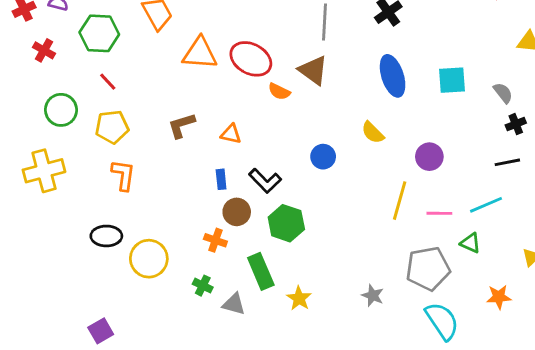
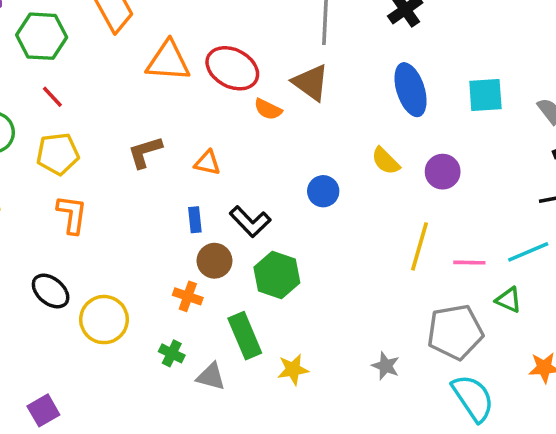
purple circle: (429, 157) -> (443, 172), moved
black ellipse: (106, 236) -> (51, 291), turned 40
yellow star: (299, 298) -> (293, 369), turned 30

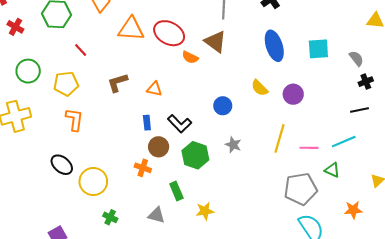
red line: (52, 97) -> (81, 50), moved
green rectangle: (245, 336) -> (176, 191), size x0.7
green cross: (172, 353) -> (110, 217), moved
gray star: (386, 366) -> (233, 145), moved

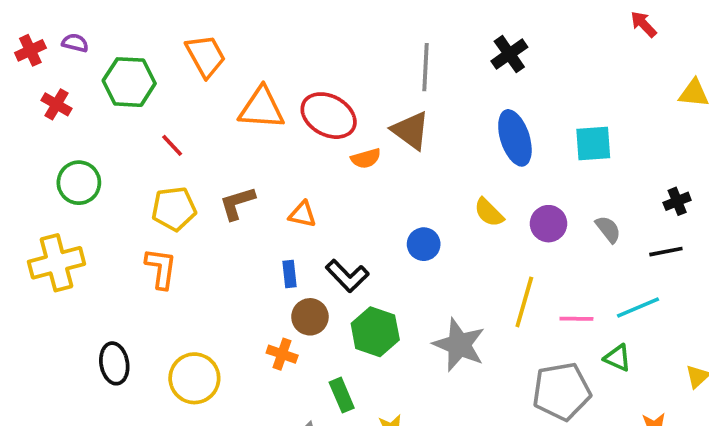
orange semicircle: (190, 57) -> (366, 158), turned -42
gray semicircle: (356, 58) -> (608, 229), moved
yellow pentagon: (66, 84) -> (174, 209), moved
gray star: (233, 145) -> (459, 345), moved, size x1.8
black ellipse: (62, 165) -> (114, 363), moved, turned 40

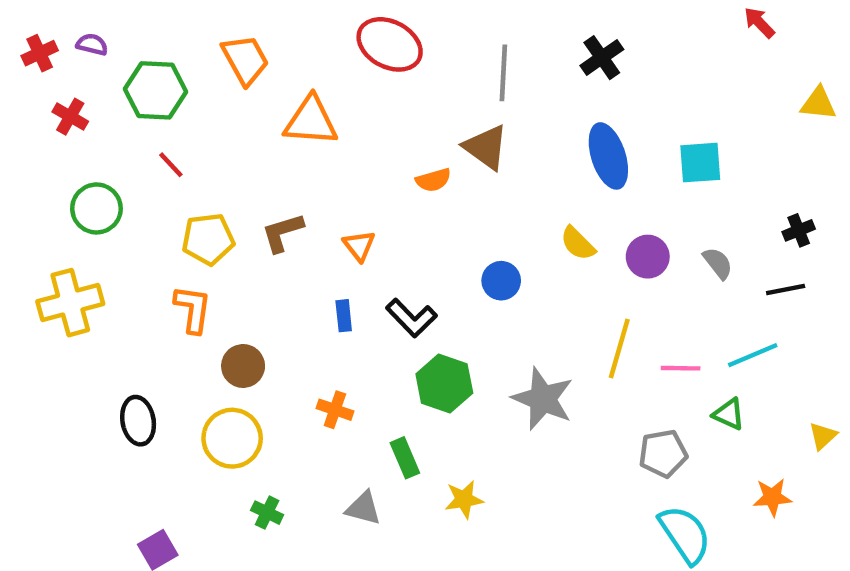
red ellipse: (329, 116) -> (390, 44), moved
red line: (172, 145) -> (171, 165), moved
orange triangle: (303, 214) -> (359, 246), turned 40
brown circle: (310, 317) -> (243, 366), moved
gray pentagon: (562, 391) -> (663, 453), size x0.7

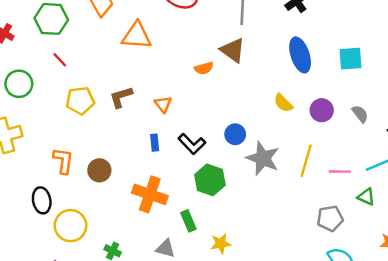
blue circle: (501, 281) -> (235, 134), moved
orange L-shape: (193, 309) -> (63, 161), moved
gray star: (543, 399) -> (263, 158), moved
orange cross: (335, 410) -> (150, 194), size x1.8
yellow circle: (232, 438) -> (71, 226), moved

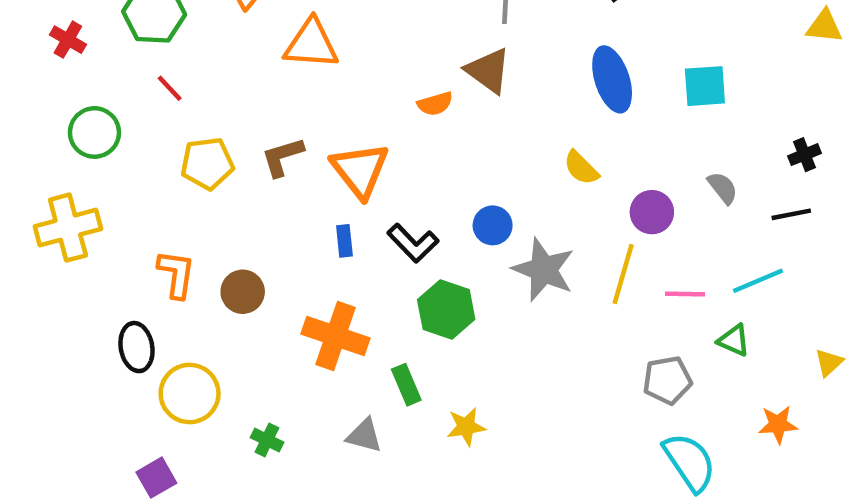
orange triangle: (163, 104) -> (360, 170), size x1.8
purple circle: (322, 110) -> (652, 212), moved

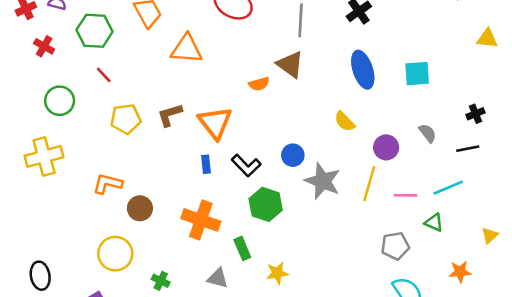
orange L-shape: (176, 274) -> (108, 184), turned -84
brown circle: (243, 292) -> (140, 208), moved
black ellipse: (136, 347) -> (40, 276), moved

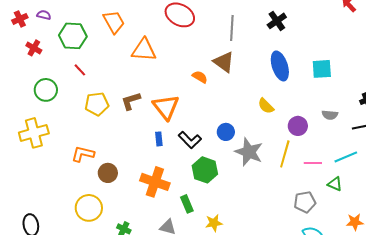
orange semicircle: (259, 84) -> (200, 77), turned -133
gray semicircle: (428, 133) -> (330, 115), turned 133

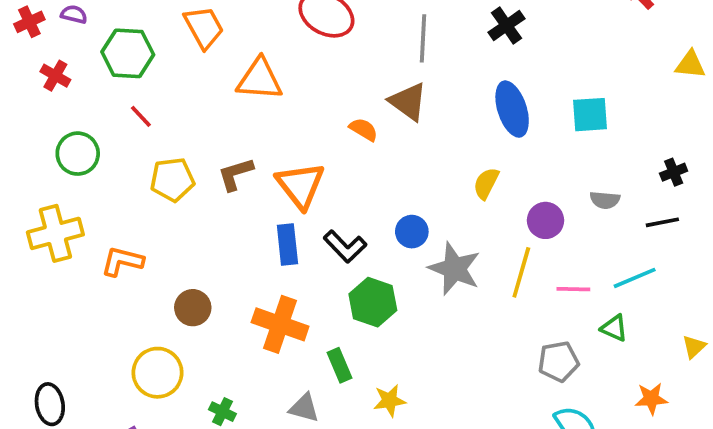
yellow semicircle: (266, 106) -> (486, 183), turned 72
blue rectangle: (159, 139) -> (287, 245), size x1.5
orange L-shape: (83, 154) -> (122, 261), moved

